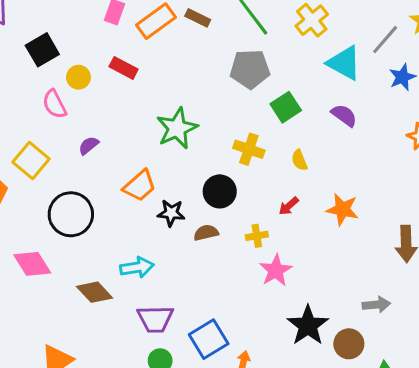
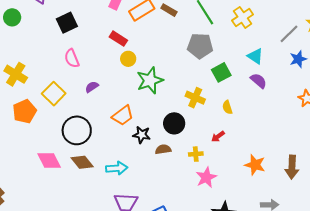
cyan triangle: (344, 63) -> (255, 56), moved, size x0.7
yellow circle: (78, 77) -> (128, 59), moved
orange star: (343, 209) -> (255, 165), moved
brown diamond: (94, 292) -> (82, 162), moved

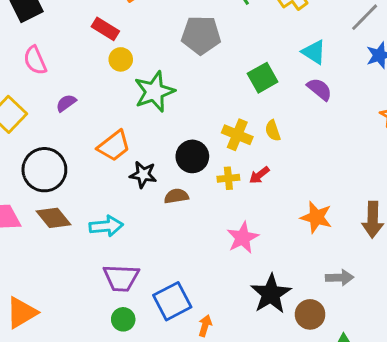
gray pentagon: (200, 46) -> (201, 35), moved
yellow cross: (195, 98) -> (237, 135), moved
yellow cross: (196, 154) -> (228, 178), moved

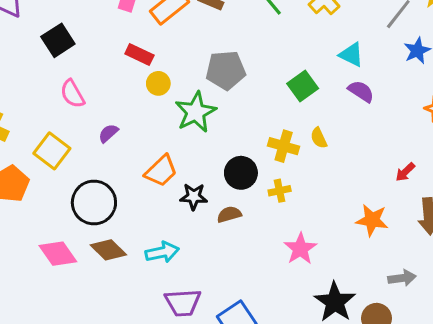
gray pentagon: (201, 35) -> (226, 70), moved
red arrow: (259, 175) -> (405, 172), moved

